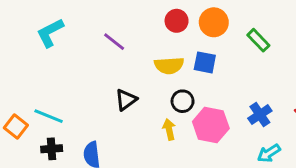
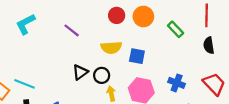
blue square: (205, 62) -> (137, 56), moved
black circle: (183, 101) -> (102, 75), moved
blue cross: (260, 115) -> (177, 83), turned -35

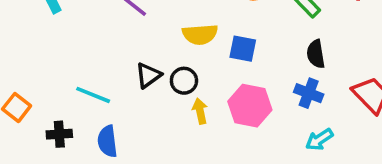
black semicircle: (209, 45) -> (316, 54), moved
cyan line: (24, 84) -> (93, 95), moved

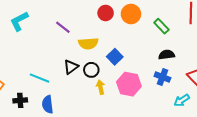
yellow semicircle: (200, 34) -> (88, 43), moved
blue square: (243, 49) -> (115, 57), moved, turned 35
black semicircle: (316, 54) -> (167, 55), turned 91
cyan arrow: (319, 139) -> (182, 100), moved

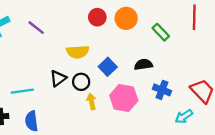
purple line: (63, 27) -> (36, 28), moved
black semicircle: (167, 55) -> (143, 65), moved
cyan line: (40, 78) -> (22, 91), turned -30

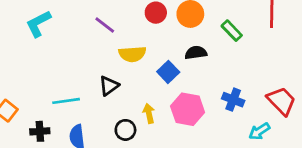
purple line: (36, 28) -> (105, 25), moved
black semicircle: (143, 65) -> (196, 53), moved
black circle: (81, 82) -> (125, 130), moved

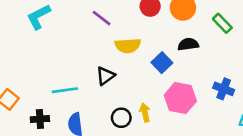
yellow arrow: (149, 113) -> (145, 113), moved

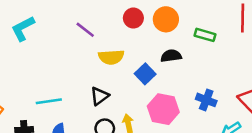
green rectangle: (222, 23) -> (205, 35), turned -30
black triangle: (106, 76) -> (100, 96), moved

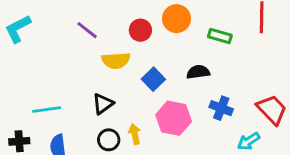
red circle: (133, 18) -> (140, 30), moved
black semicircle: (171, 56) -> (198, 72), moved

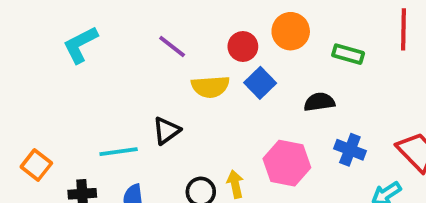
blue square: (153, 79) -> (260, 83), moved
black triangle: (103, 104) -> (166, 131), moved

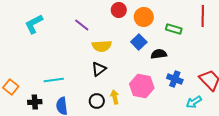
red circle: (243, 46) -> (119, 10), moved
blue square: (260, 83) -> (139, 42), moved
black triangle: (166, 131) -> (99, 69), moved

